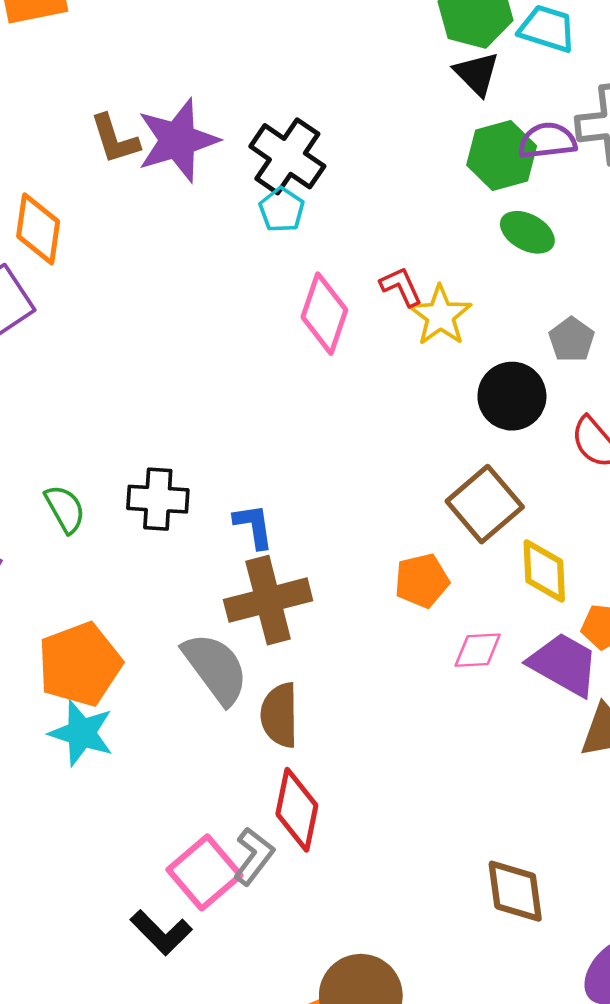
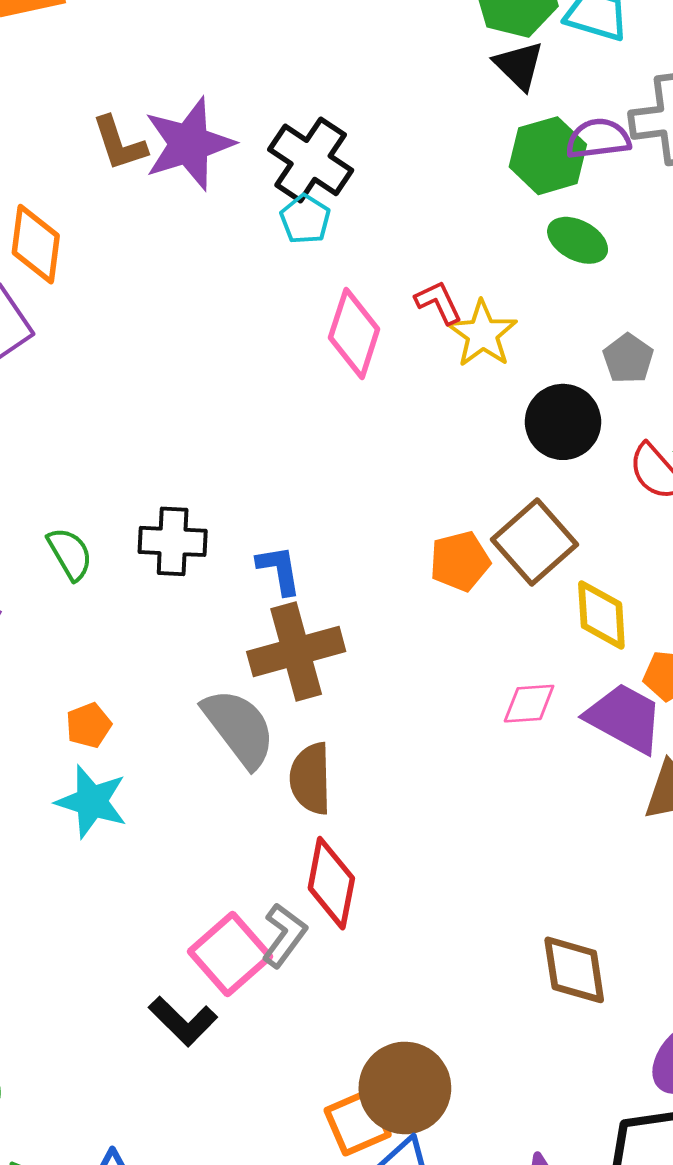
orange pentagon: (422, 581) -> (460, 561), moved
orange pentagon: (80, 664) -> (89, 725), size x0.5

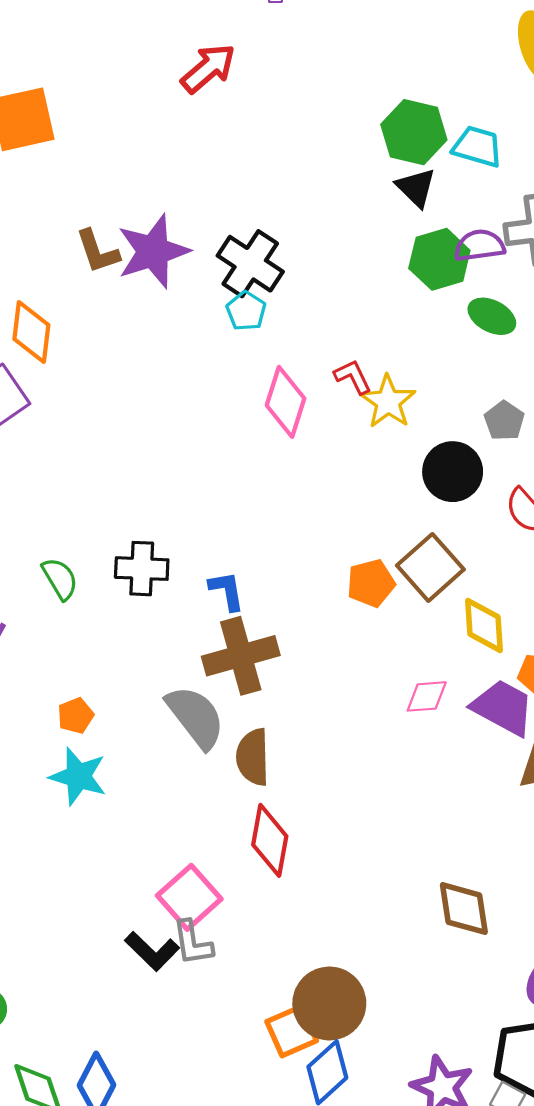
green ellipse: (578, 240) -> (492, 316), moved
gray L-shape: (284, 935) -> (193, 943), moved, turned 135

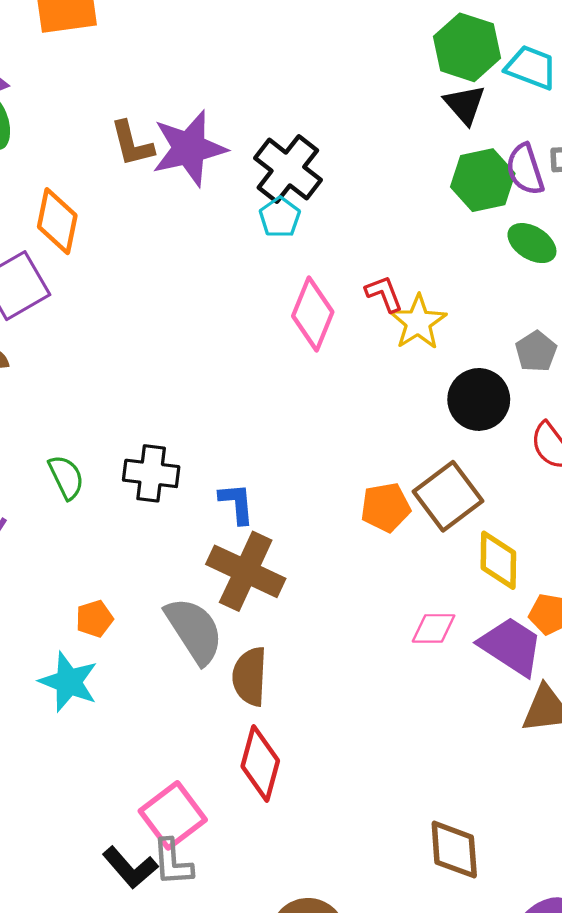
purple semicircle: (479, 246) -> (525, 169), turned -105
brown cross: (241, 656) -> (246, 571), turned 36
orange pentagon: (76, 716) -> (94, 619), moved

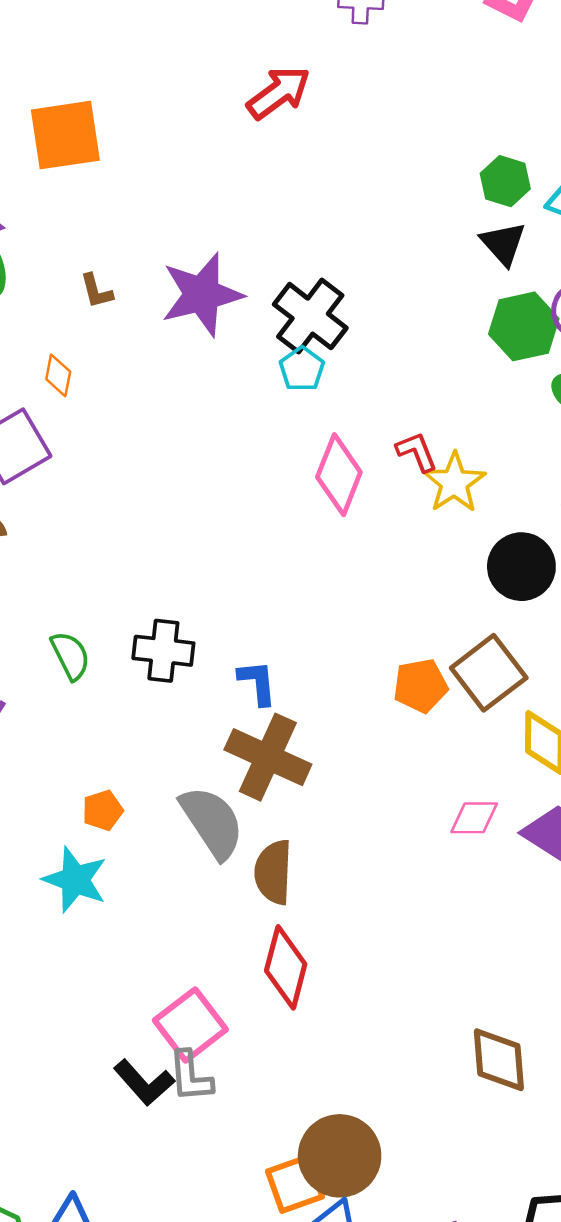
green hexagon: (467, 47) -> (505, 181), size x0.7
brown L-shape: (132, 144) -> (96, 291), moved, size x0.7
orange diamond: (57, 221) -> (58, 375), size x0.6

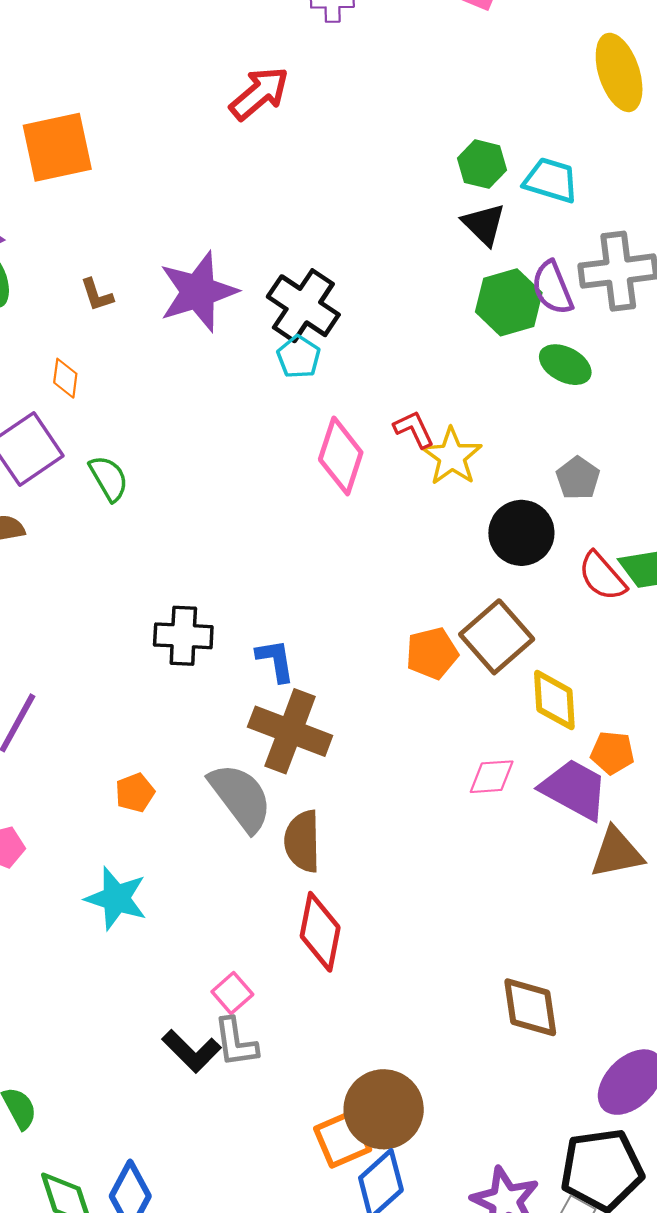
green semicircle: (70, 656) -> (109, 478), moved
cyan star: (75, 880) -> (116, 898), moved
pink square: (190, 1025) -> (232, 993), size x0.6

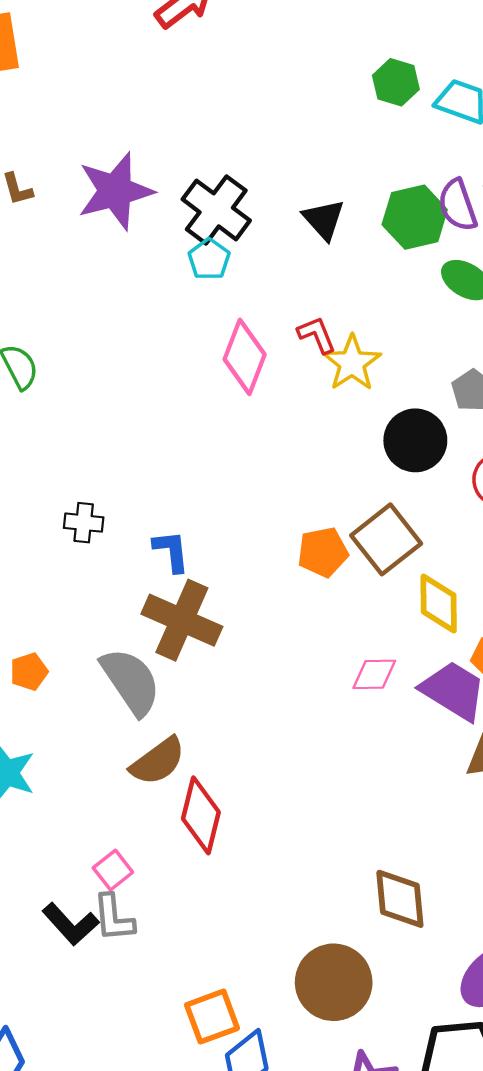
black triangle: (484, 224) -> (324, 219), moved
black cross: (183, 636) -> (84, 523), size x0.7
brown semicircle: (302, 841) -> (158, 761), moved, turned -128
brown circle: (384, 1109) -> (334, 982), moved

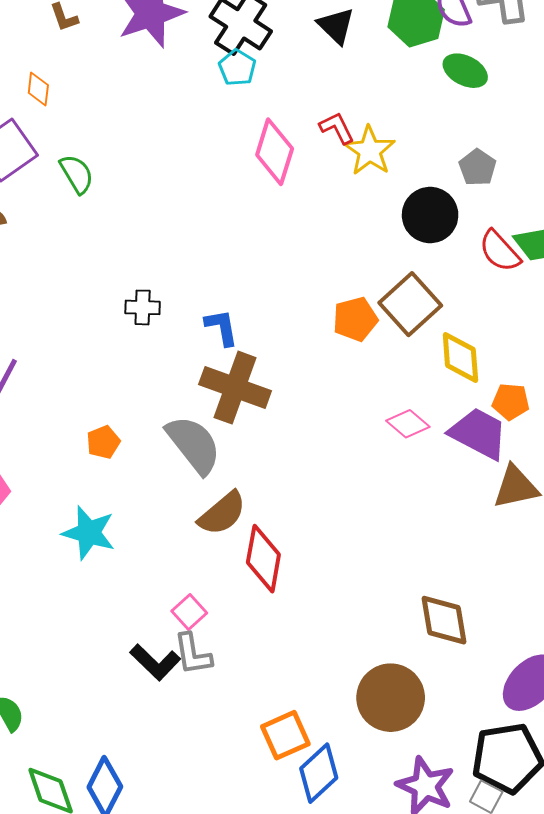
pink diamond: (374, 674) -> (408, 424), turned 45

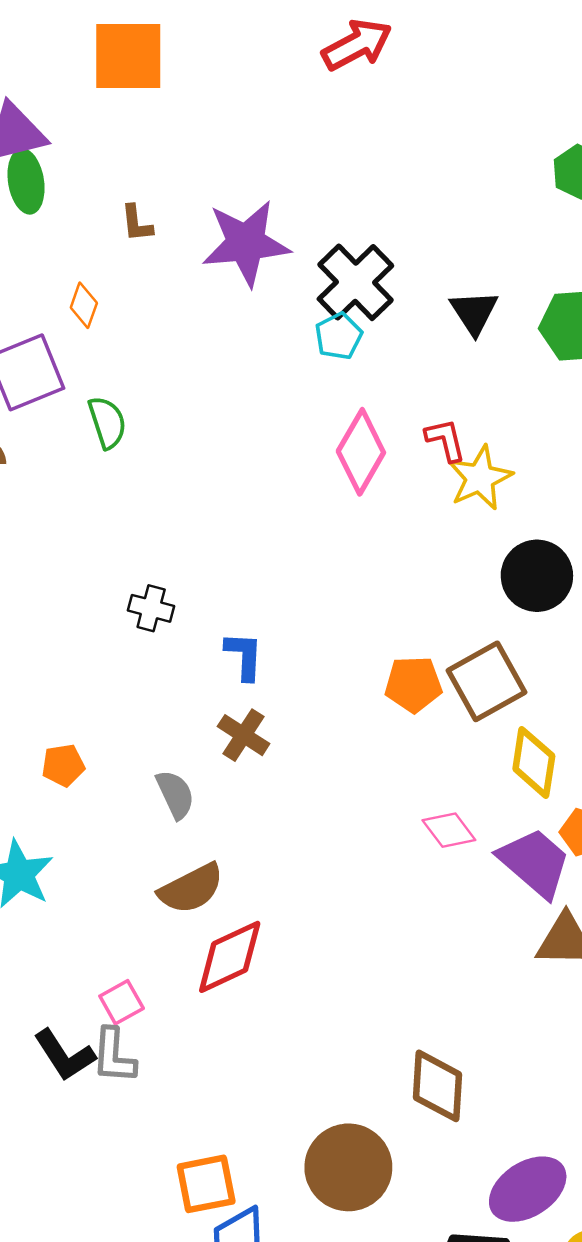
brown cross: (235, 388) -> (244, 735), size x0.6
gray semicircle: (194, 445) -> (175, 794), size x0.6
red diamond: (263, 559) -> (230, 957), turned 42

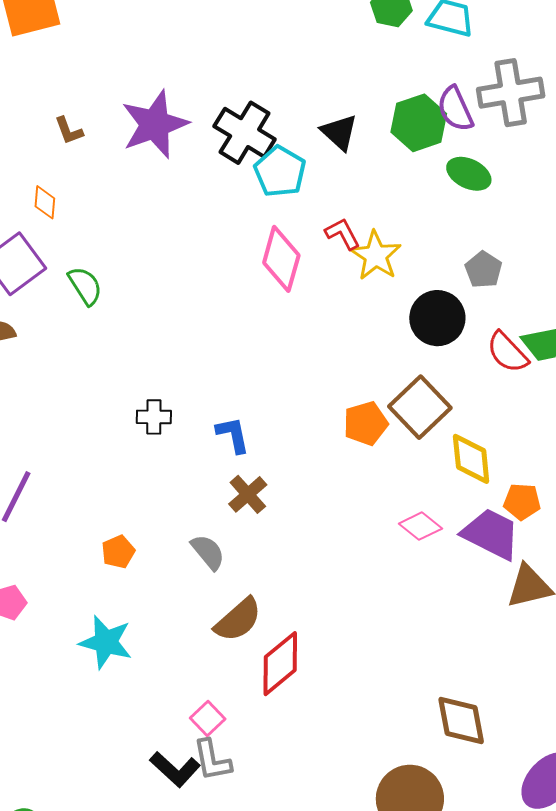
cyan pentagon: (339, 336) -> (280, 171), moved, size x1.4
brown cross: (244, 735) -> (248, 494), turned 30

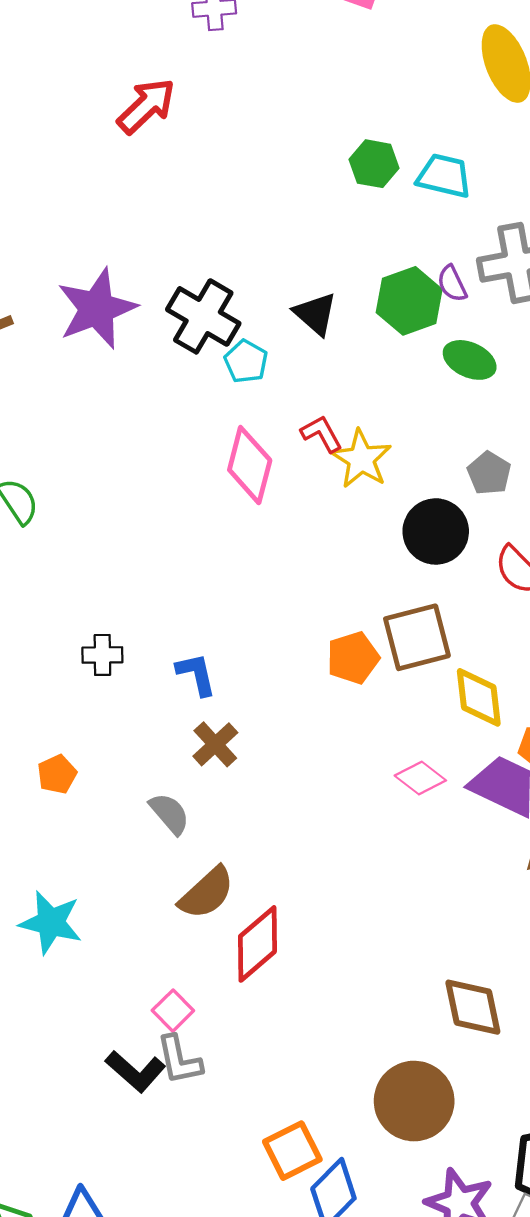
purple semicircle: (455, 109) -> (452, 284), size x0.7
cyan pentagon: (280, 171) -> (246, 361), size x0.7
brown square: (420, 407) -> (417, 637), turned 30
orange pentagon: (118, 552) -> (57, 774), moved

